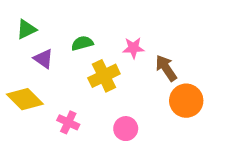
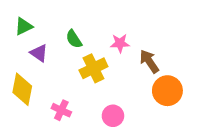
green semicircle: (82, 43) -> (74, 39), turned -108
yellow diamond: (25, 99) -> (22, 89), turned 56

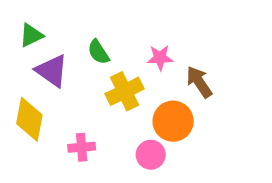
purple triangle: (39, 53) -> (52, 71), size x1.4
orange circle: (167, 91) -> (173, 121), moved
pink cross: (61, 110) -> (82, 147), turned -30

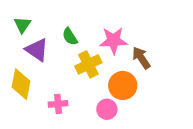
green triangle: (31, 35) -> (22, 25), turned -30
pink star: (160, 58) -> (113, 41), size x1.5

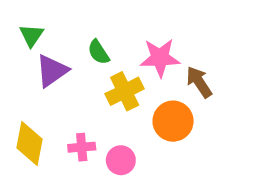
purple triangle: (37, 50) -> (52, 71), turned 50
yellow diamond: (21, 84) -> (30, 143), moved
pink circle: (107, 109) -> (121, 160), moved

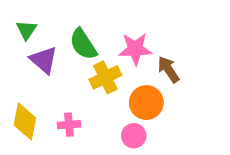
green semicircle: (98, 52) -> (83, 44), size x1.5
purple triangle: (52, 71) -> (44, 60), turned -44
pink circle: (121, 160) -> (134, 136), moved

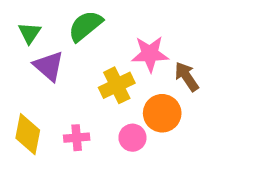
green semicircle: (83, 44) -> (85, 26), moved, turned 84
pink circle: (134, 136) -> (132, 138), moved

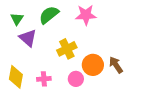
pink star: (150, 54) -> (86, 15), moved
brown arrow: (187, 77) -> (116, 65), moved

